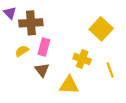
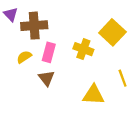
yellow cross: (82, 59) -> (83, 49), moved
yellow triangle: (69, 85) -> (93, 95), moved

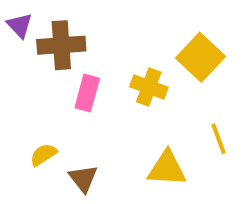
yellow semicircle: (24, 57) -> (43, 155), moved
brown triangle: (47, 78) -> (83, 179), moved

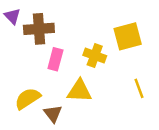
yellow square: (201, 57) -> (128, 36), turned 32
yellow semicircle: (43, 155) -> (28, 99), size x1.5
yellow triangle: (167, 169) -> (80, 91), moved

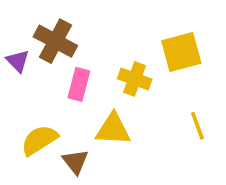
purple triangle: (12, 16) -> (18, 61), moved
brown cross: (39, 29) -> (55, 41), turned 32

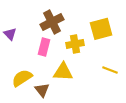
brown cross: (55, 41) -> (52, 22), moved, turned 35
yellow cross: (135, 79) -> (75, 44), turned -30
yellow line: (197, 126) -> (110, 70), turned -49

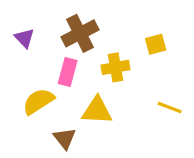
yellow square: (101, 29) -> (156, 44), size x0.6
purple triangle: (10, 34) -> (24, 38), moved
yellow semicircle: (22, 78) -> (38, 101), moved

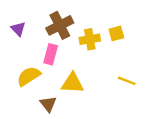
yellow cross: (116, 67) -> (90, 39), moved

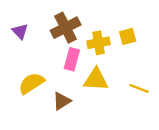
pink rectangle: (51, 54) -> (72, 59), moved
yellow triangle: (72, 83) -> (96, 80), moved
brown triangle: (48, 104) -> (62, 101), moved, turned 36

